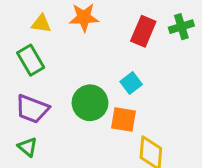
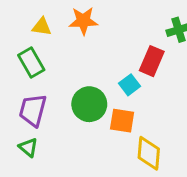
red rectangle: (143, 31) -> (152, 61), moved
purple trapezoid: (32, 109) -> (33, 110), turned 84

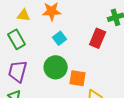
cyan square: (129, 85) -> (60, 38), moved

